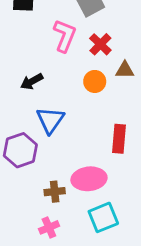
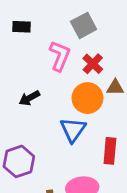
orange circle: (95, 81) -> (87, 98), size x1.5
blue triangle: (50, 120) -> (73, 130), moved

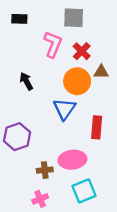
gray square: (84, 25) -> (74, 18), turned 30
black arrow: (29, 98) -> (26, 81), turned 90

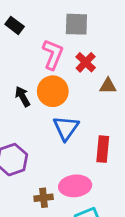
black rectangle: (19, 19) -> (15, 25), turned 35
orange circle: (77, 81) -> (53, 91), moved

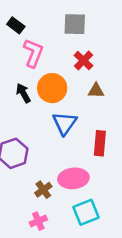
pink L-shape: (53, 54) -> (33, 53), moved
brown triangle: (108, 86) -> (96, 91), moved
brown cross: (44, 198) -> (43, 190), turned -30

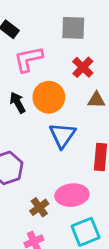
pink L-shape: (33, 53) -> (28, 59), turned -124

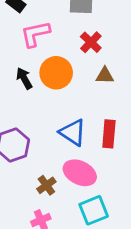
blue triangle: (62, 135) -> (73, 133), moved, turned -32
pink ellipse: (72, 195) -> (80, 173), turned 32

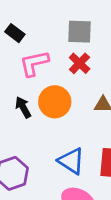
red cross: (91, 42) -> (80, 63), moved

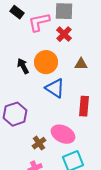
pink L-shape: (34, 63) -> (39, 22), moved
blue triangle: (71, 161) -> (55, 88), moved

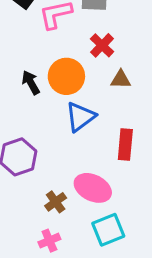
red cross: (64, 34) -> (102, 45), moved
blue triangle: (55, 88) -> (80, 117), turned 50

